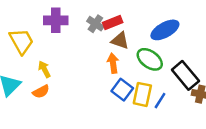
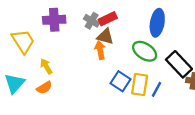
blue ellipse: (165, 30) -> (157, 23), turned -48
brown triangle: (120, 40) -> (105, 37), moved
orange arrow: (113, 63) -> (100, 50), moved

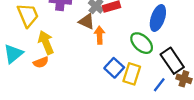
brown triangle: (105, 37) -> (87, 21), moved
yellow arrow: (46, 66) -> (46, 42), size x1.5
blue line: (157, 89) -> (159, 85), moved

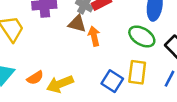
yellow arrow: (46, 42) -> (60, 84), moved, turned -80
blue square: (114, 68) -> (112, 81), moved

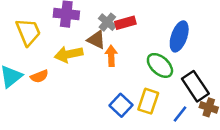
orange semicircle: (35, 78) -> (39, 76), moved
yellow arrow: (60, 84) -> (69, 54), moved

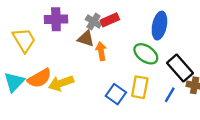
yellow arrow: (69, 54) -> (61, 83), moved
orange semicircle: (39, 76) -> (39, 78), size x1.5

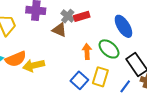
blue ellipse: (159, 26) -> (123, 26), turned -50
orange arrow: (101, 51) -> (87, 52), moved

